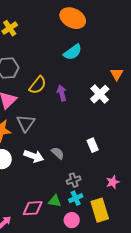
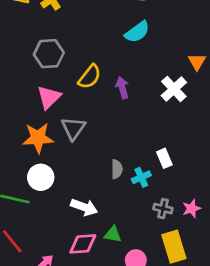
gray semicircle: (58, 153) -> (117, 169), turned 48
white arrow: (34, 156) -> (84, 207), moved
gray cross: (74, 180) -> (163, 209), moved, turned 32
cyan cross: (76, 198) -> (141, 177), moved

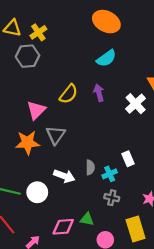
gray hexagon: (49, 54) -> (28, 56), moved
purple arrow: (122, 88) -> (99, 93), moved
white circle: (41, 177) -> (37, 192), moved
white arrow: (84, 207) -> (64, 176), moved
gray cross: (163, 209) -> (112, 198), moved

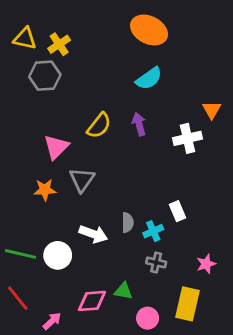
white cross: (136, 104) -> (187, 138), turned 30
orange star: (28, 143) -> (45, 190), size x0.7
yellow rectangle: (136, 229) -> (187, 304), turned 30

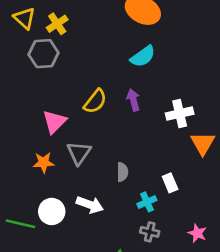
yellow triangle: (25, 39) -> (24, 18), turned 30
orange triangle: (212, 110) -> (203, 143), moved, size x1.4
gray semicircle: (128, 223) -> (122, 172), moved
white circle: (58, 255) -> (52, 211), moved
pink star: (206, 264) -> (197, 233), turned -30

